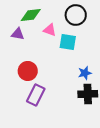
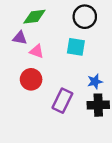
pink triangle: (50, 30) -> (37, 51), moved
purple rectangle: (36, 95) -> (62, 101), moved

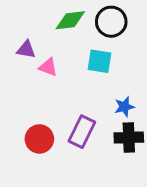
green diamond: (34, 17) -> (70, 20), moved
red circle: (31, 79) -> (39, 139), moved

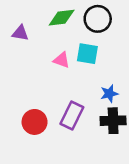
purple triangle: (26, 50) -> (20, 33), moved
pink triangle: (48, 67) -> (62, 60), moved

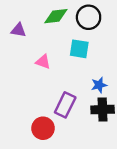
pink triangle: (62, 60) -> (43, 62), moved
red circle: (35, 122) -> (43, 128), moved

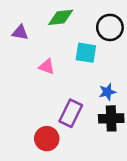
black circle: (89, 17) -> (110, 27), moved

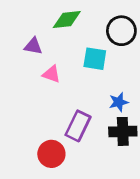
purple triangle: (20, 32) -> (33, 46), moved

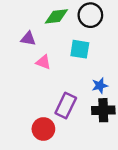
black circle: (121, 31) -> (90, 15), moved

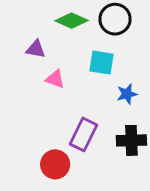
green diamond: (56, 16) -> (72, 21), turned 30
blue star: (100, 86) -> (127, 94), moved

